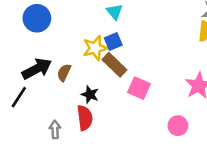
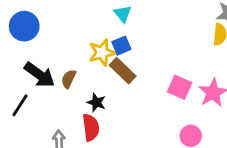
blue circle: (37, 18) -> (24, 26), moved
black arrow: (37, 69) -> (39, 75), turned 64
pink square: (139, 88) -> (180, 87), moved

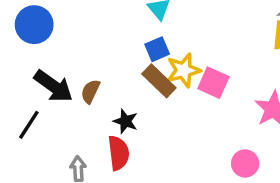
yellow star: (102, 53) -> (184, 70), moved
pink square: (180, 87) -> (213, 83), moved

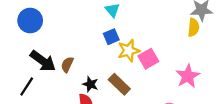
brown rectangle: (159, 81) -> (119, 84), moved
pink square: (213, 83) -> (148, 59), turned 36

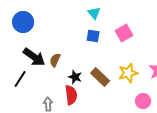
blue square: (111, 37) -> (93, 36), turned 32
yellow star: (129, 51) -> (128, 73), moved
pink square: (148, 59) -> (124, 33), moved

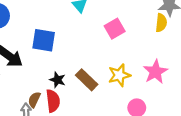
blue square: (93, 36) -> (44, 40), moved, size x1.5
brown semicircle: (55, 60) -> (34, 100), moved

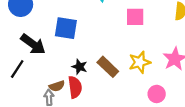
pink square: (115, 29) -> (135, 17), turned 30
brown semicircle: (34, 100) -> (57, 86), turned -133

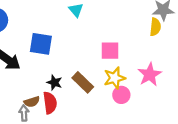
pink square: (135, 17) -> (110, 51), moved
pink circle: (157, 94) -> (121, 95), moved

